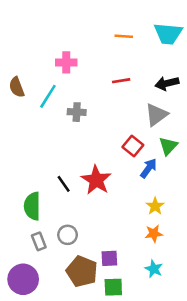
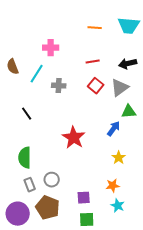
red square: (133, 146) -> (96, 86), moved
green triangle: (168, 146) -> (129, 112), turned 42
black line: (64, 184) -> (27, 114), moved
orange star: (154, 234) -> (113, 186), moved
brown pentagon: (82, 271) -> (48, 208), moved

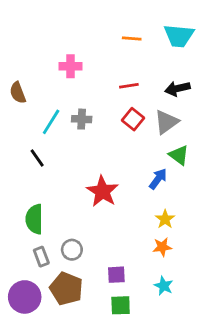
cyan line: (37, 74) -> (51, 122), moved
green triangle: (129, 112) -> (179, 155), turned 42
orange star: (113, 186) -> (162, 247), moved

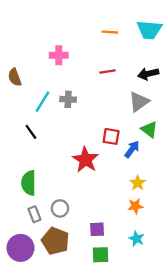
red square: (133, 119) -> (111, 136), moved, turned -30

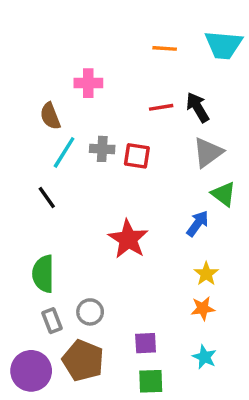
black arrow: (148, 74) -> (198, 107), moved, turned 72
brown semicircle: (15, 77) -> (50, 116), moved
red square: (111, 136) -> (137, 156), moved

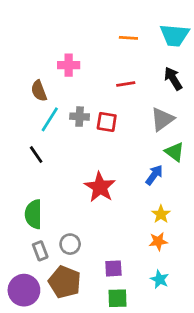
black arrow: (198, 107) -> (173, 79), moved

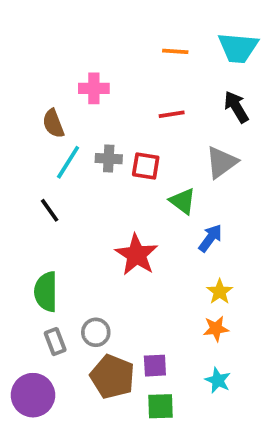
green triangle: (174, 152) -> (183, 201), moved
brown pentagon: (65, 282) -> (112, 377), moved

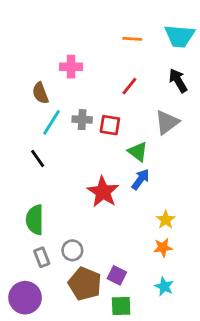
red line: (172, 114) -> (129, 86), turned -42
blue arrow: (210, 238) -> (141, 179), moved
purple square: (155, 366) -> (117, 275), turned 30

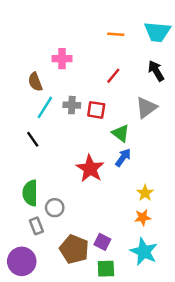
gray circle: (72, 250) -> (55, 208), moved
cyan star: (164, 287) -> (144, 252), size x1.6

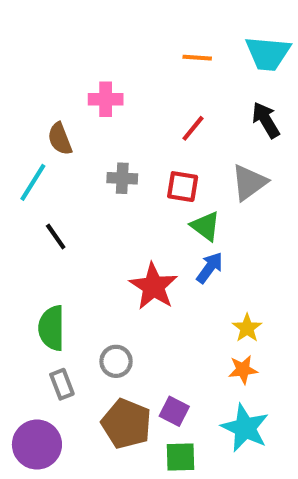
cyan line: (45, 107) -> (33, 182), moved
red square: (96, 110) -> (183, 187), moved
gray circle: (55, 208) -> (116, 361), moved

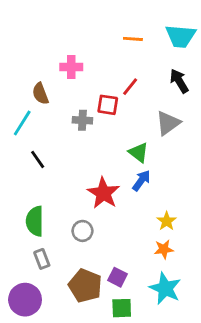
red square: (183, 187) -> (108, 105), moved
gray circle: (116, 361) -> (82, 231), moved

